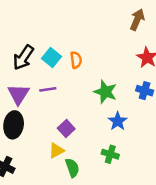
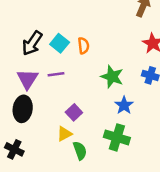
green cross: (110, 154) -> (117, 137), size x1.5

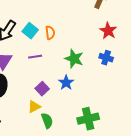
purple line: (56, 74) -> (35, 57), moved
blue star: (124, 105) -> (66, 83), moved
green cross: (117, 137) -> (88, 119), moved, turned -30

